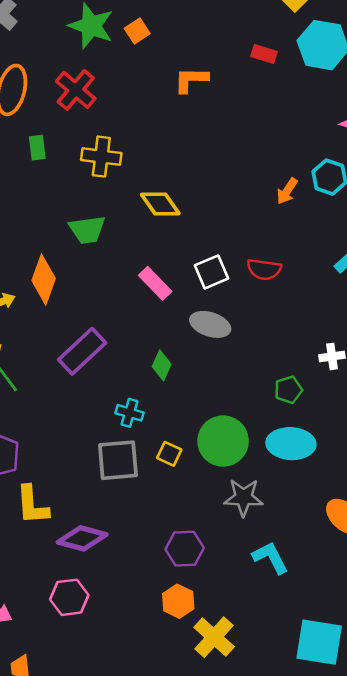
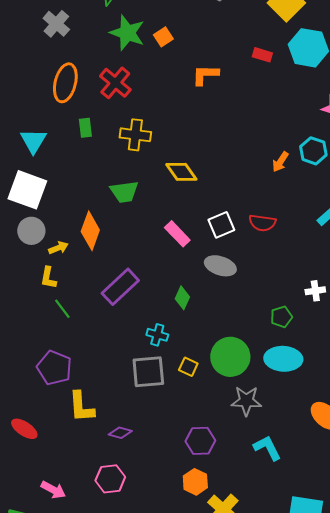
purple diamond: (82, 538) -> (120, 433), size x0.6

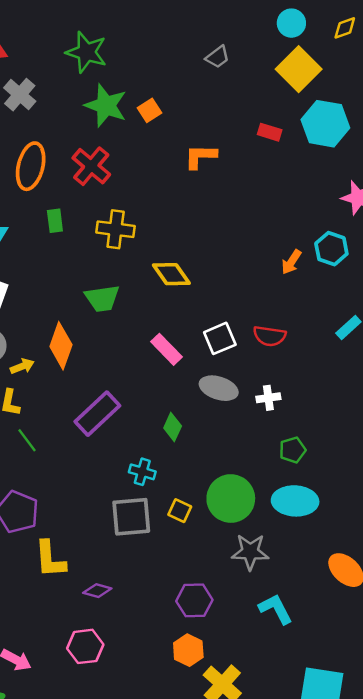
white cross: (315, 291) -> (268, 398), moved

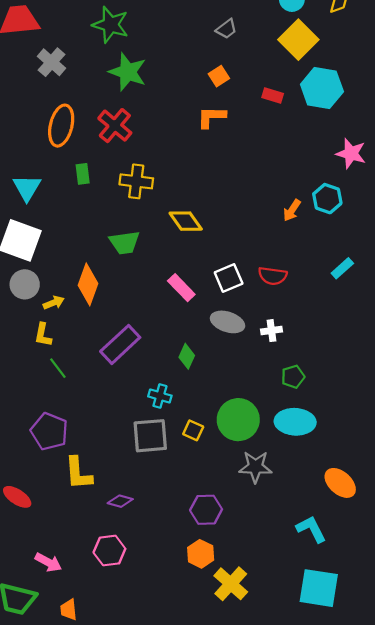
orange square: (150, 110) -> (219, 76), moved
cyan L-shape: (276, 609) -> (311, 529), moved

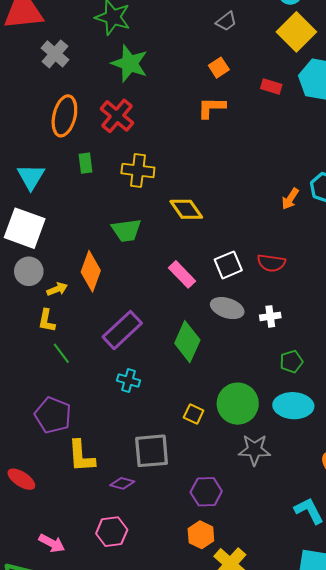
green diamond: (187, 356) -> (187, 342), size x1.6
cyan cross: (160, 396) -> (129, 380), moved
gray square: (150, 436) -> (152, 451), moved

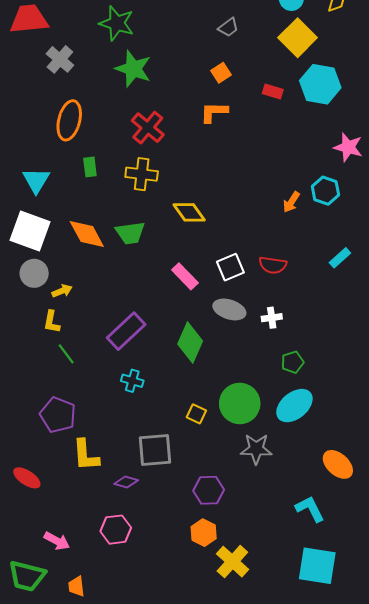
red cross: (117, 116) -> (148, 128), moved
orange diamond: (91, 271) -> (87, 234), moved, turned -48
cyan ellipse: (293, 406) -> (294, 406), turned -42

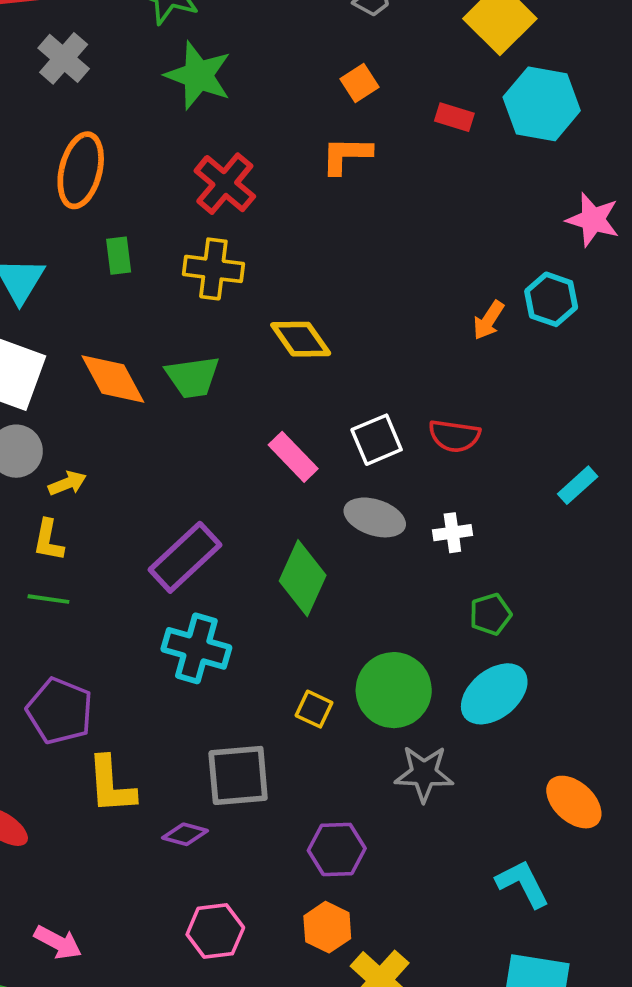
cyan rectangle: (340, 258) -> (578, 485), moved
green line: (66, 354) -> (48, 599), moved, turned -45
cyan cross: (132, 381) -> (196, 648), size x1.6
pink hexagon: (116, 530) -> (215, 931), moved

